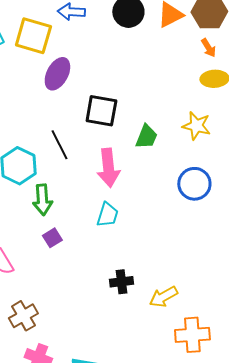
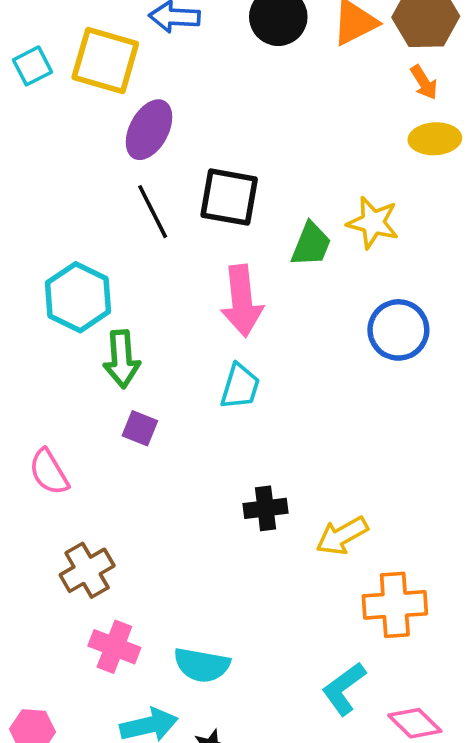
yellow star: (196, 126) -> (373, 223), moved
black line: (59, 145) -> (153, 212), moved
purple square: (52, 238) -> (140, 428), turned -36

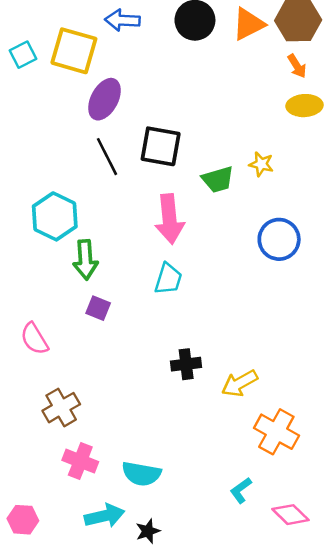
yellow star: (373, 223) -> (261, 164), size x0.7
green trapezoid: (311, 244) -> (218, 179), turned 52
orange cross: (395, 605) -> (276, 432), turned 33
cyan L-shape: (344, 689) -> (241, 490), size x0.7

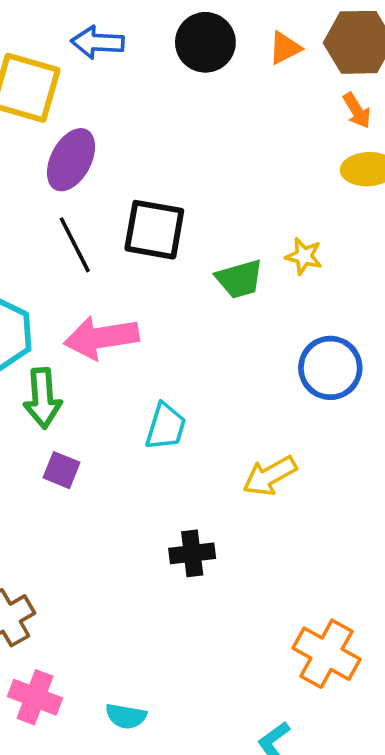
orange triangle: (248, 24) -> (285, 48), size x0.7
pink arrow: (169, 219) -> (101, 338), moved, turned 87
yellow arrow: (240, 383) -> (270, 476), moved
cyan semicircle: (141, 474) -> (126, 716), size x0.7

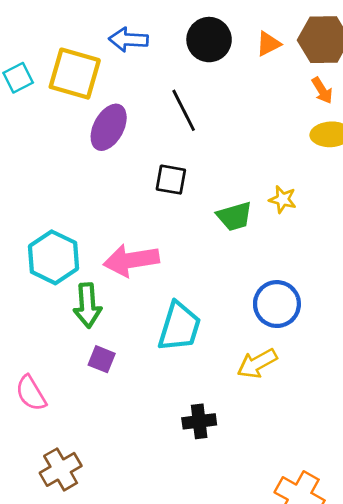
black square: (154, 230) -> (171, 180), size x0.7
black line: (75, 245) -> (184, 110), moved
blue circle: (330, 368) -> (277, 304), moved
cyan trapezoid: (166, 427) -> (179, 327), size x1.4

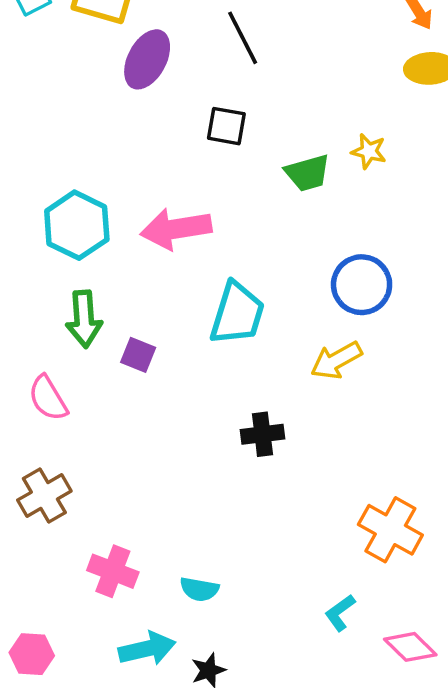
green arrow: (87, 305) -> (84, 319), moved
brown cross: (61, 469) -> (44, 496), moved

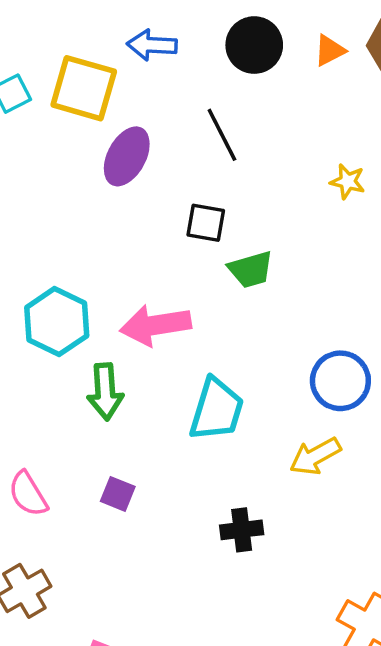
yellow star: (369, 151) -> (348, 182), moved
green trapezoid: (307, 173) -> (251, 269), moved
green arrow: (84, 319) -> (105, 392), moved
purple square: (138, 355) -> (118, 494), moved

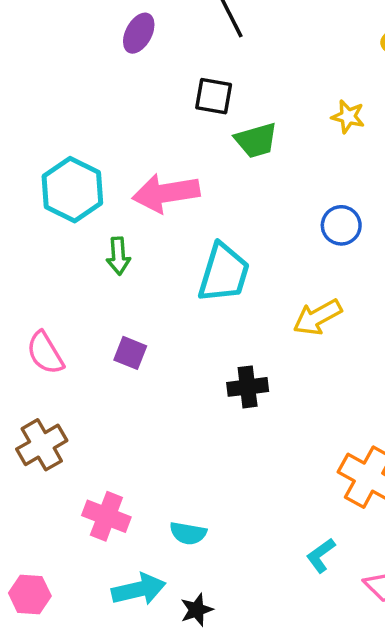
purple ellipse: (127, 156) -> (139, 33), size x0.7
yellow star: (348, 182) -> (348, 116), moved
blue circle: (340, 381) -> (341, 225), moved, size x0.7
green arrow: (105, 392) -> (118, 256), size x0.7

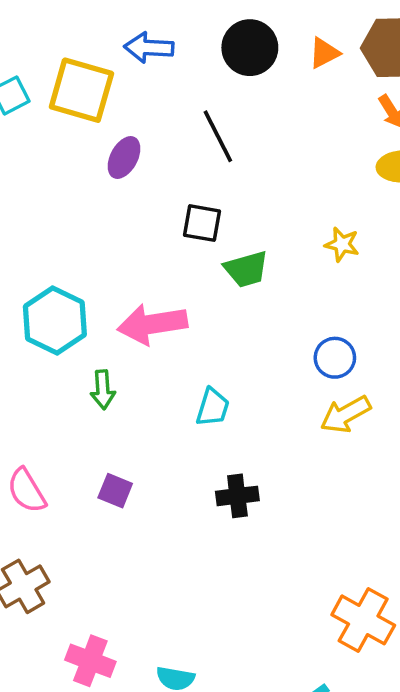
cyan trapezoid: (224, 273) -> (213, 407), size x0.6
yellow arrow: (317, 317) -> (346, 414), moved
black cross: (248, 387) -> (237, 496), moved

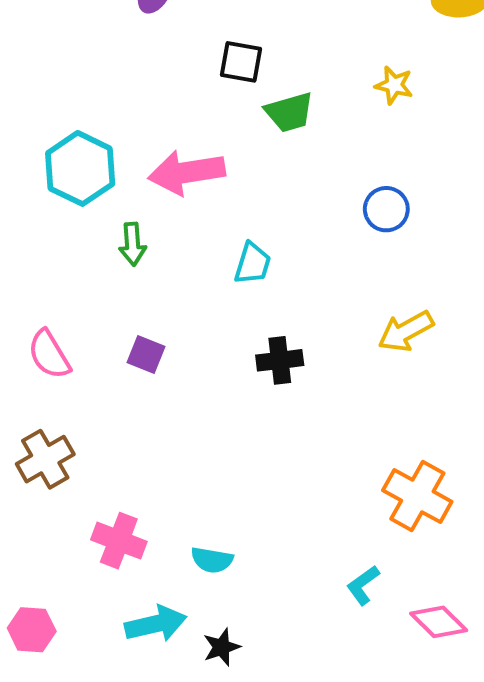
yellow arrow: (346, 414) -> (406, 331), moved

